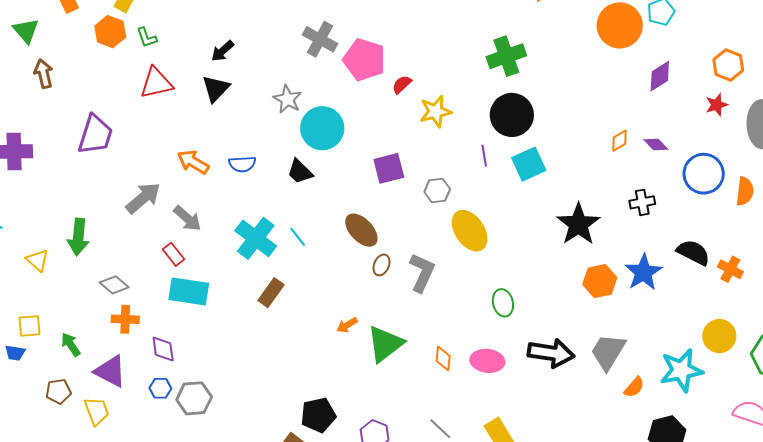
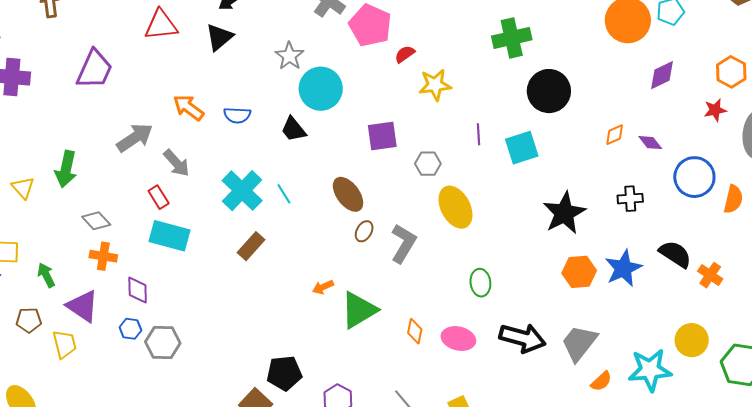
black circle: (512, 115) -> (549, 91), moved

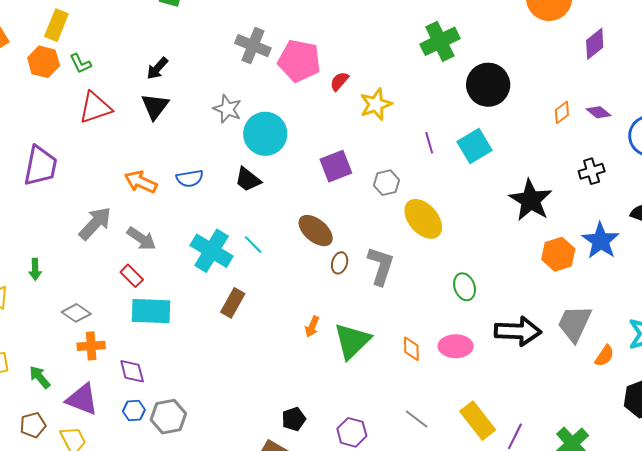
green arrow: (66, 169) -> (35, 269), size x0.6
orange arrow: (323, 287) -> (312, 327), turned -30
black pentagon: (284, 373) -> (294, 419), size x0.7

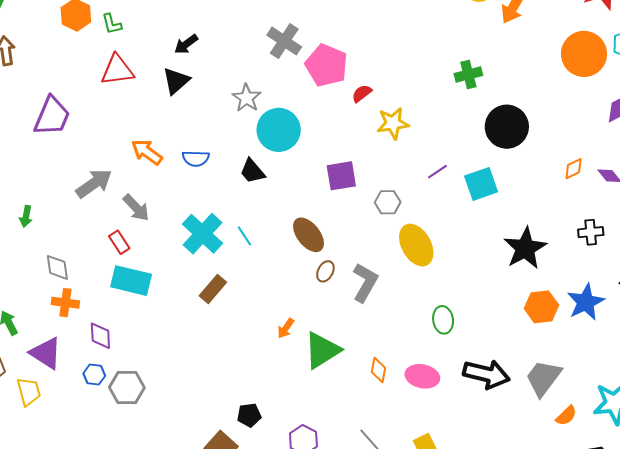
green cross: (440, 41) -> (468, 75), size x0.7
purple line: (429, 143) -> (437, 172), turned 60
gray diamond: (76, 313) -> (57, 267), turned 36

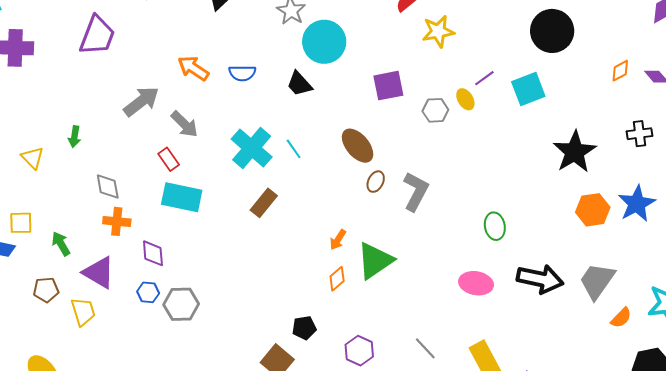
yellow ellipse: (416, 245) -> (465, 99), moved, size x0.5
orange diamond: (379, 370) -> (337, 279), moved, turned 40

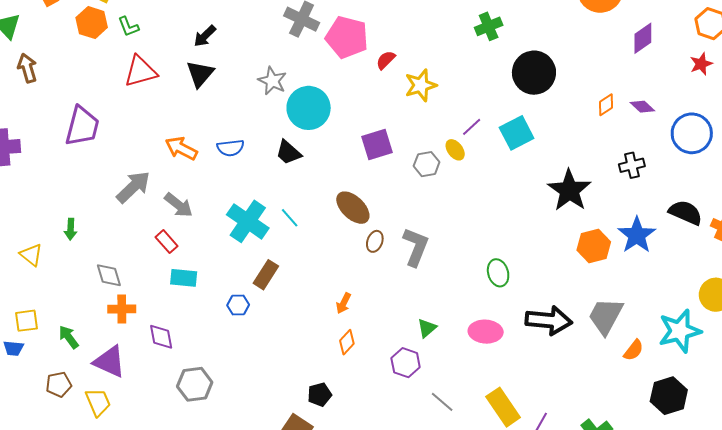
cyan rectangle: (182, 197) -> (184, 278), size x0.7
green triangle: (375, 261) -> (427, 328), moved, size x0.5
blue hexagon: (148, 292) -> (238, 305), moved
purple hexagon: (359, 351) -> (406, 363), moved

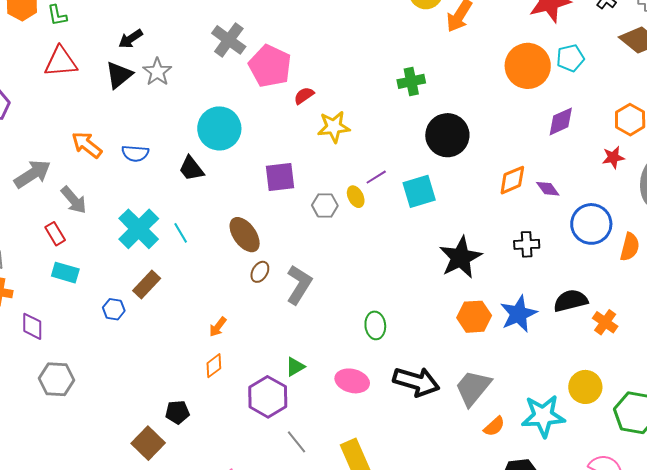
gray star: (272, 81) -> (157, 72), moved
orange diamond: (606, 105) -> (512, 180), size x1.4
black semicircle: (686, 213) -> (571, 301), turned -48
purple hexagon: (406, 363) -> (268, 397), size x1.4

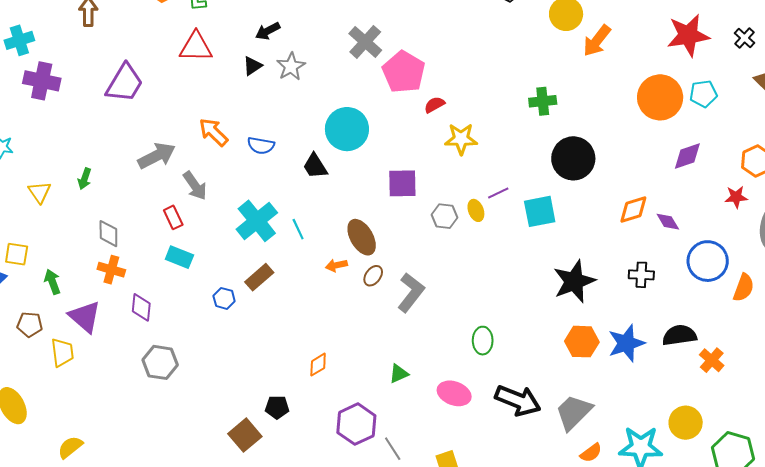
black triangle: (119, 75) -> (252, 66), size x0.7
orange arrow: (218, 327) -> (336, 265), moved, turned 35
purple hexagon: (268, 397) -> (356, 424), moved

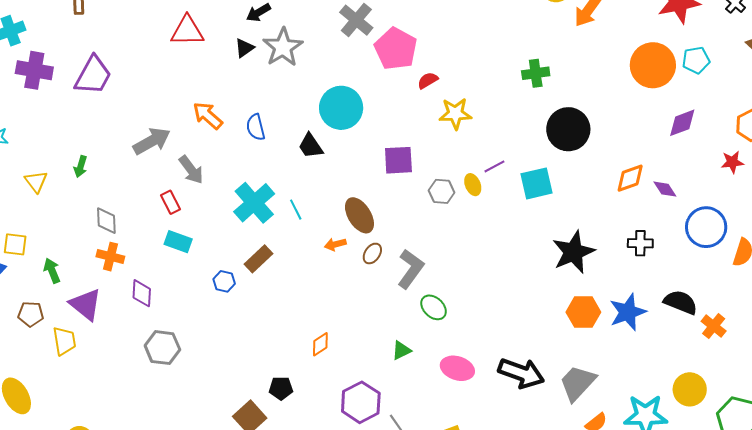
gray star: (291, 66) -> (283, 47), size x1.4
purple trapezoid: (125, 83) -> (93, 75), moved
blue semicircle: (261, 145) -> (256, 127), turned 68
black semicircle: (679, 335) -> (681, 302), turned 32
green ellipse: (483, 341) -> (434, 307), moved, turned -44

